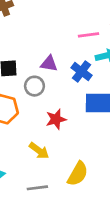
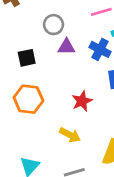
gray circle: (34, 86) -> (54, 25), moved

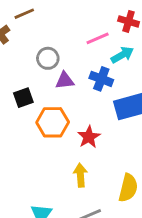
orange hexagon: (28, 99) -> (53, 122), moved
yellow arrow: (70, 135) -> (80, 175), turned -115

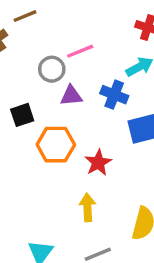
pink line: (98, 38) -> (80, 51), moved

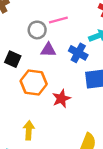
black square: (22, 115) -> (13, 59), turned 35
yellow arrow: (87, 207) -> (29, 130), moved

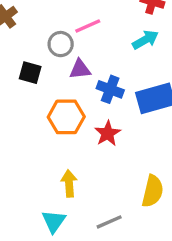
blue cross: (78, 53) -> (110, 89), moved
black square: (13, 59) -> (30, 73), moved

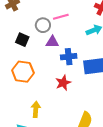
blue cross: (110, 89) -> (69, 57), turned -35
orange hexagon: (66, 117) -> (23, 72), moved

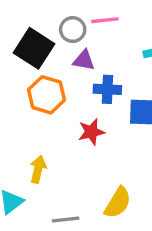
black square: (22, 40) -> (34, 48), size x1.6
orange hexagon: (23, 72) -> (47, 95), moved

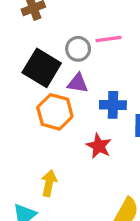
purple triangle: (84, 60) -> (78, 83), moved
red star: (91, 132) -> (99, 146), turned -30

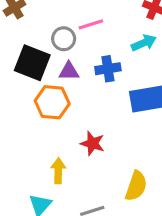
blue cross: (113, 105) -> (108, 69), moved
red star: (99, 146) -> (93, 143), moved

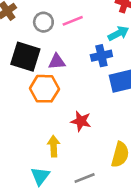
gray circle: (64, 39) -> (43, 22), moved
blue cross: (108, 69) -> (101, 56), moved

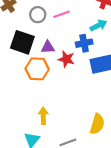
red star: (81, 121) -> (66, 59), moved

